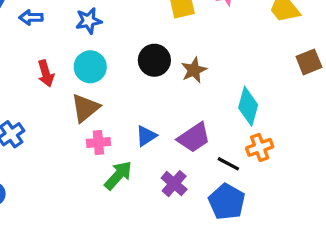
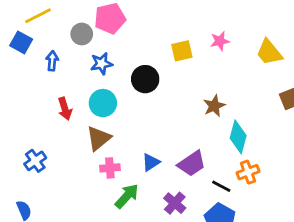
blue arrow: (31, 17) -> (52, 61), turned 96
black circle: (154, 60) -> (145, 79), moved
brown star: (194, 70) -> (214, 106), moved

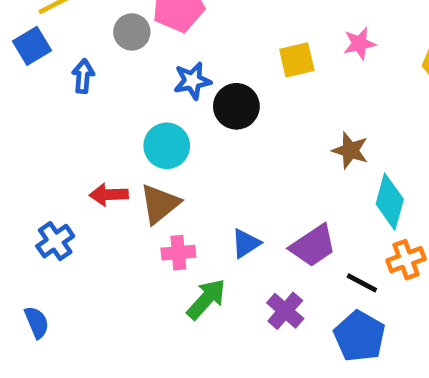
blue square: (21, 42) -> (32, 46), turned 30
blue star: (101, 64) -> (192, 81), moved
brown star: (214, 106) -> (350, 150), turned -30
red arrow: (65, 109) -> (109, 195), moved, turned 105

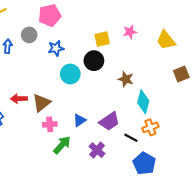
gray circle: (132, 32) -> (29, 35), moved
black circle: (236, 106) -> (94, 61), moved
cyan circle: (167, 146) -> (70, 74), moved
blue pentagon: (360, 336) -> (144, 163), moved

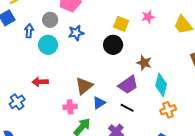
yellow square: (102, 39) -> (121, 24), turned 35
cyan circle: (70, 74) -> (48, 45), moved
brown triangle: (41, 103) -> (84, 86), moved
purple trapezoid: (109, 121) -> (128, 85), moved
black line: (131, 138) -> (127, 108), moved

